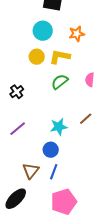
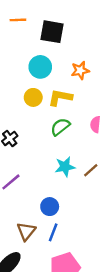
cyan star: (59, 127) -> (65, 167), moved

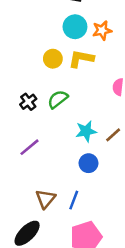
cyan circle: (40, 67) -> (75, 27), moved
green semicircle: (60, 127) -> (58, 99), moved
blue circle: (50, 207) -> (88, 163), moved

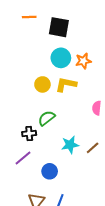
black cross: (28, 102) -> (29, 133), moved, turned 32
blue circle: (88, 163) -> (50, 171), moved

